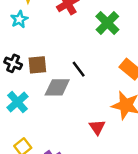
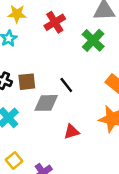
red triangle: (97, 127) -> (72, 132), moved, turned 49

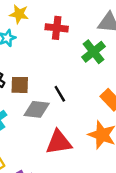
red cross: (55, 22) -> (57, 28), turned 30
red triangle: (72, 132) -> (59, 142), size x1.6

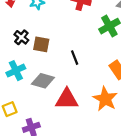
gray diamond: (37, 109) -> (43, 81), moved

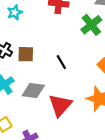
red triangle: (67, 99) -> (60, 105), turned -40

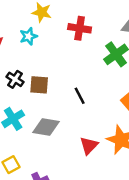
red triangle: (60, 105) -> (89, 146), moved, size x0.7

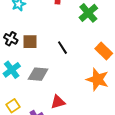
red triangle: (89, 146) -> (58, 102), moved, turned 35

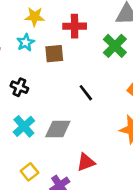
brown square: (30, 42) -> (54, 54), moved

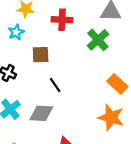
brown square: (54, 54) -> (41, 55), moved
black line: (86, 93) -> (55, 85), moved

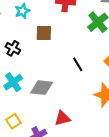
black line: (55, 85) -> (78, 64), moved

